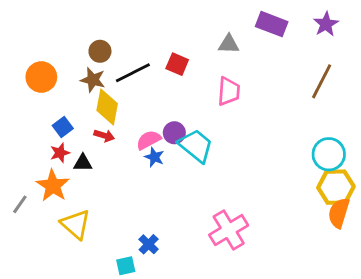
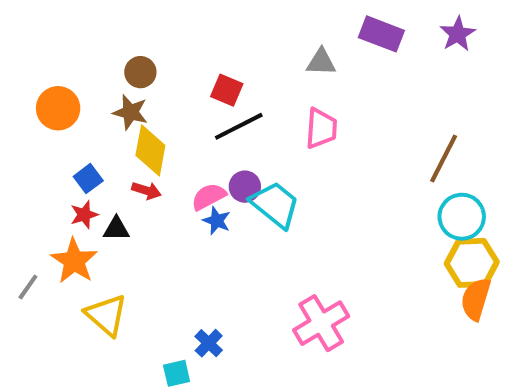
red square: (177, 64) -> (227, 90), moved
black line: (133, 73) -> (239, 126), moved
brown line: (322, 81) -> (444, 158), moved

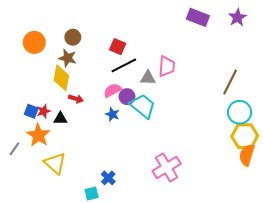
gray triangle: (321, 62) -> (148, 78), moved
orange circle: (58, 108) -> (34, 42), moved
yellow diamond: (150, 150) -> (61, 78), moved
blue square: (88, 179) -> (31, 111), moved, turned -32
pink semicircle: (209, 197) -> (112, 90), moved

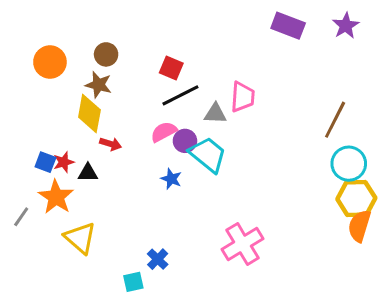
blue star: (112, 114) -> (171, 179), moved

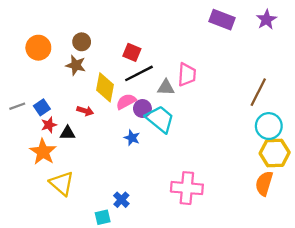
yellow diamond: (89, 114) -> (105, 87), moved
blue square: (45, 162) -> (42, 107), moved, turned 35
gray line: (21, 217) -> (17, 106), moved, turned 35
orange semicircle: (359, 226) -> (264, 183), moved
pink cross: (243, 244) -> (187, 188), turned 36

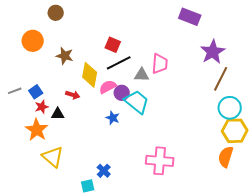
purple star: (266, 20) -> (213, 52), moved, size x1.4
brown circle: (82, 42) -> (56, 13), moved

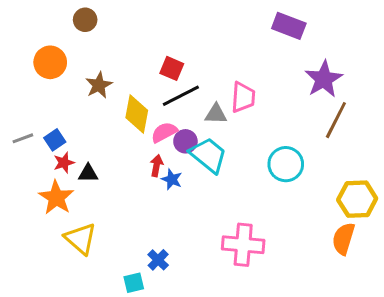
brown star: (65, 56) -> (99, 85), turned 30
red arrow: (73, 95) -> (157, 166), moved, turned -96
cyan circle: (230, 108) -> (286, 164), moved

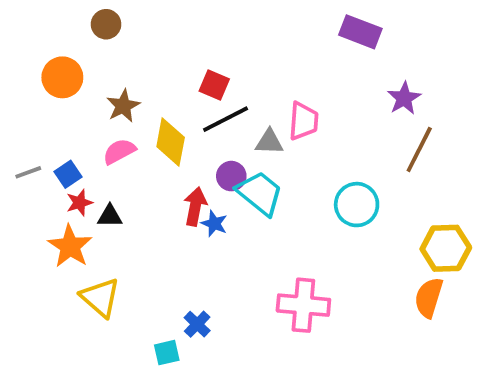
purple star: (324, 79) -> (404, 98), size x0.7
pink semicircle: (164, 132) -> (119, 151), moved
red arrow: (157, 166) -> (195, 206), size x1.4

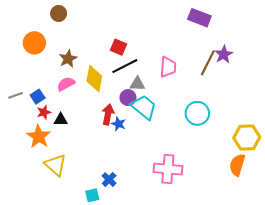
gray triangle: (269, 142) -> (137, 84), moved
brown line: (419, 150) -> (208, 63), moved

